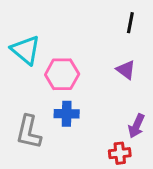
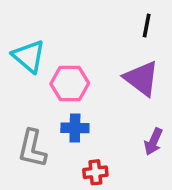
purple triangle: (126, 70) -> (141, 78), size x1.6
red cross: (120, 153) -> (95, 172), moved

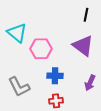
blue cross: (75, 128) -> (55, 76), moved
gray L-shape: (32, 148) -> (19, 87), turned -40

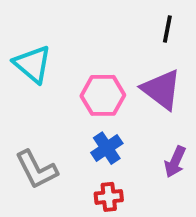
pink hexagon: (41, 49) -> (103, 95), moved
blue cross: (55, 76) -> (107, 148), turned -35

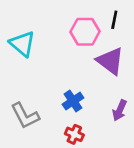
pink hexagon: (103, 95) -> (85, 32), moved
red cross: (109, 197) -> (74, 134), turned 30

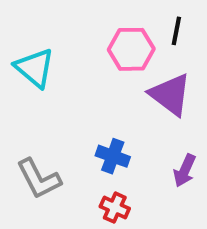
blue cross: (73, 101) -> (113, 156), turned -36

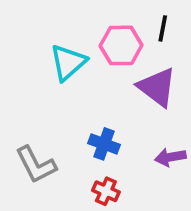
cyan triangle: (35, 68) -> (68, 62), moved, turned 39
purple arrow: (185, 171) -> (170, 157), turned 56

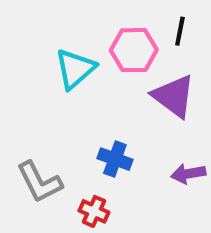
red cross: (106, 191) -> (94, 211), moved

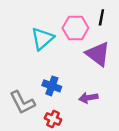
blue cross: (115, 159) -> (52, 86), moved
purple arrow: (188, 174) -> (88, 98), moved

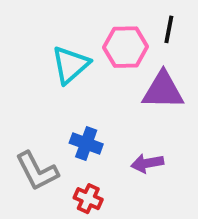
purple triangle: (98, 54) -> (163, 90), turned -36

